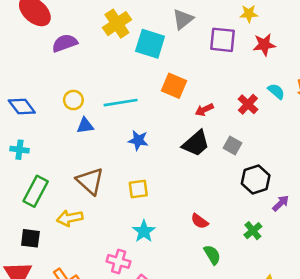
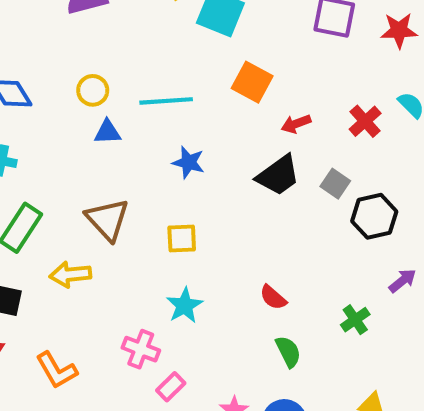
black hexagon: (256, 180) -> (374, 216), moved

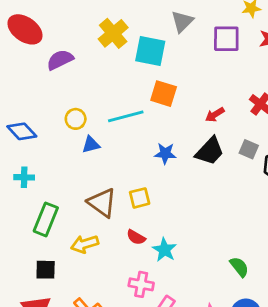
orange square: (252, 82) -> (164, 94), moved
blue star: (188, 162) -> (165, 153), moved
yellow square: (182, 238) -> (140, 198), moved
red semicircle: (273, 297) -> (136, 237), moved

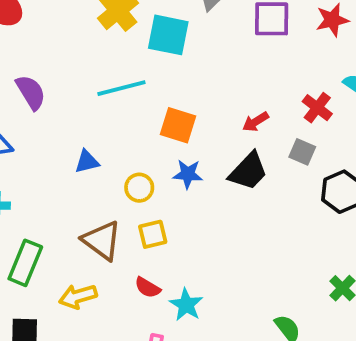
purple semicircle: (60, 60) -> (31, 92), moved, turned 84
orange square: (164, 94) -> (178, 125), moved
cyan line: (126, 116) -> (121, 88), moved
yellow circle: (76, 119) -> (139, 188), moved
gray square: (249, 149) -> (302, 152), moved

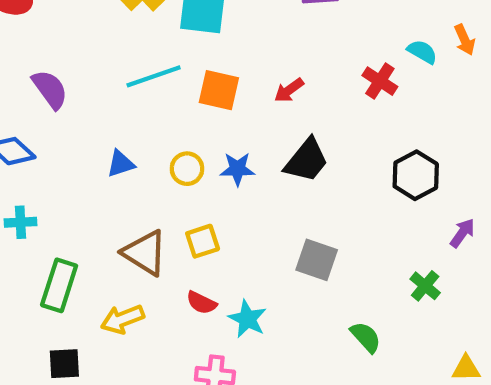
red arrow: (255, 122) -> (289, 90), moved
orange square: (178, 125) -> (219, 90), moved
gray square: (302, 152) -> (317, 260), moved, size x1.4
yellow circle: (139, 188) -> (187, 169), moved

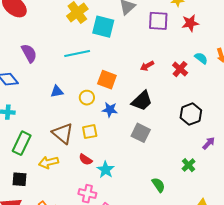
orange square: (219, 90) -> (107, 80), moved
red arrow: (289, 90) -> (147, 66), moved
blue star: (237, 169) -> (110, 110), moved
gray square: (317, 260) -> (141, 133), moved

